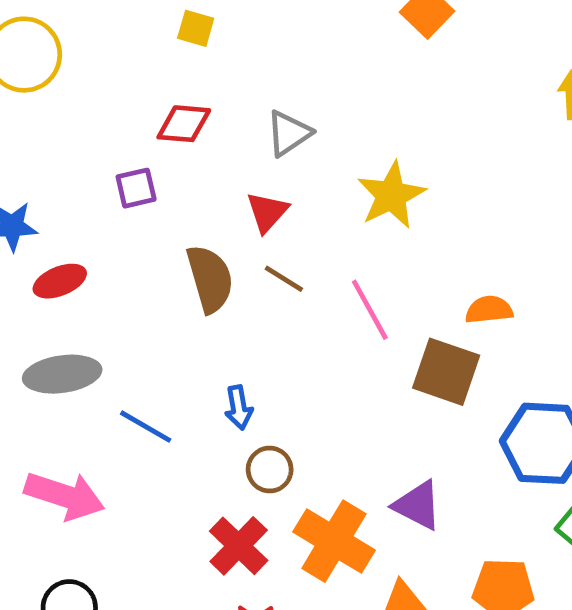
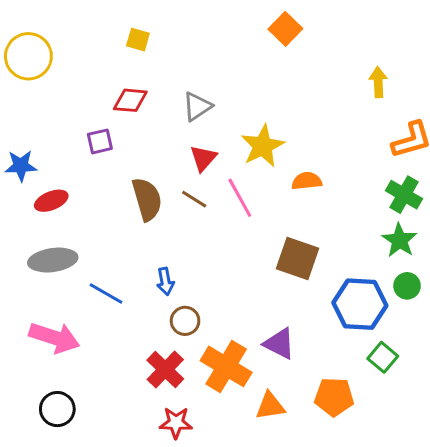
red triangle: (267, 212) -> (203, 158), moved
pink line: (370, 310) -> (240, 198), moved
orange semicircle: (489, 310) -> (307, 181), moved

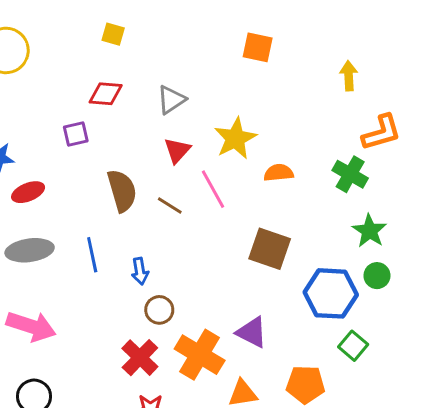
orange square: (285, 29) -> (258, 47), moved, turned -32
green cross: (404, 195) -> (350, 174), moved
brown line: (194, 199) -> (170, 206), moved
blue line: (106, 293) -> (92, 255), moved, turned 48

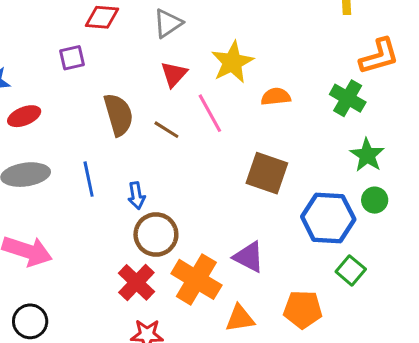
brown circle: (159, 310) -> (156, 234), size x1.5

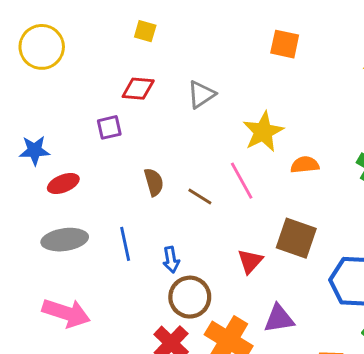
red triangle: (174, 74) -> (250, 261), moved
brown semicircle: (118, 115) -> (154, 182), size x0.7
purple triangle: (249, 257) -> (279, 319), turned -36

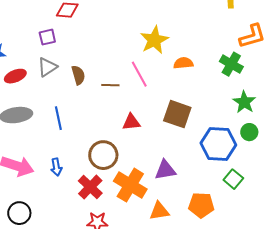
gray triangle: (201, 94) -> (47, 67), moved
brown line: (200, 196) -> (110, 85), turned -30
blue arrow: (171, 260) -> (56, 167), moved
red triangle: (250, 261) -> (131, 122), moved, turned 42

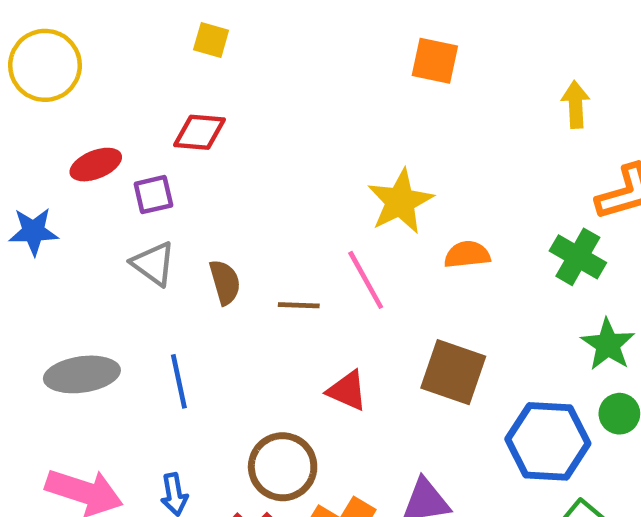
gray triangle: (47, 67) -> (153, 264), turned -50
red ellipse: (15, 76) -> (96, 165), moved
red triangle: (131, 122) -> (347, 391), turned 30

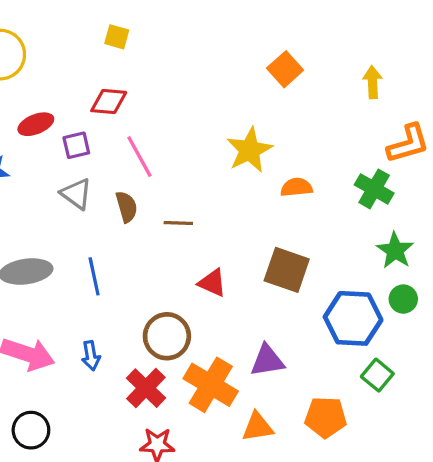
orange square: (435, 61) -> (285, 69), moved, turned 36
pink line: (366, 280) -> (139, 157), moved

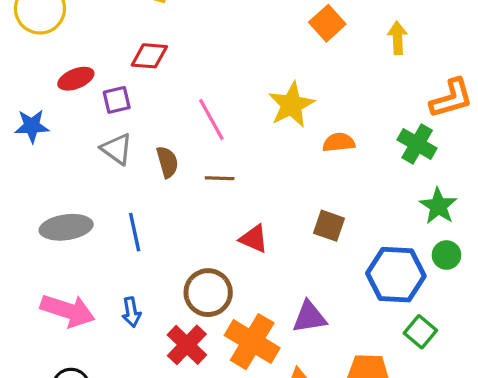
yellow arrow: (373, 82) -> (398, 38), moved
pink line: (139, 157) -> (211, 120), moved
brown square: (287, 270) -> (329, 226), size x0.7

